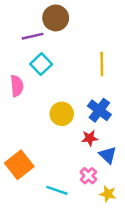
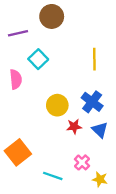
purple line: (33, 36) -> (18, 33), moved
red star: (90, 138) -> (74, 127), moved
blue triangle: (108, 155) -> (100, 130), moved

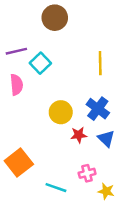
purple line: (18, 33) -> (16, 51), moved
pink cross: (82, 162) -> (87, 173), turned 32

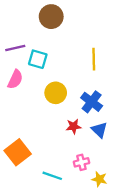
cyan square: (40, 63) -> (38, 59), turned -30
pink semicircle: (16, 85) -> (15, 79), turned 30
yellow circle: (61, 112) -> (56, 93), moved

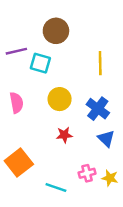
brown circle: (51, 17) -> (56, 31), moved
pink semicircle: (15, 79) -> (16, 103), moved, turned -36
red star: (74, 126) -> (64, 135), moved
yellow star: (99, 179) -> (110, 178), moved

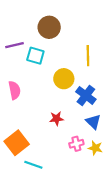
yellow circle: (60, 99) -> (64, 79), moved
pink cross: (87, 173) -> (76, 144), moved
yellow star: (110, 178) -> (95, 148), moved
cyan line: (56, 188) -> (33, 165), moved

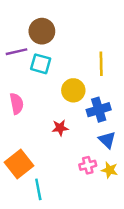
brown circle: (49, 27) -> (42, 31), moved
blue cross: (86, 95) -> (99, 110), turned 36
red star: (56, 119) -> (60, 128), moved
cyan line: (33, 165) -> (38, 189), turned 60

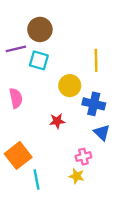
blue cross: (99, 110) -> (94, 104), turned 30
yellow star: (110, 170) -> (77, 176), moved

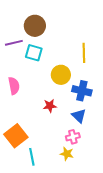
blue triangle: (102, 133) -> (79, 116), moved

